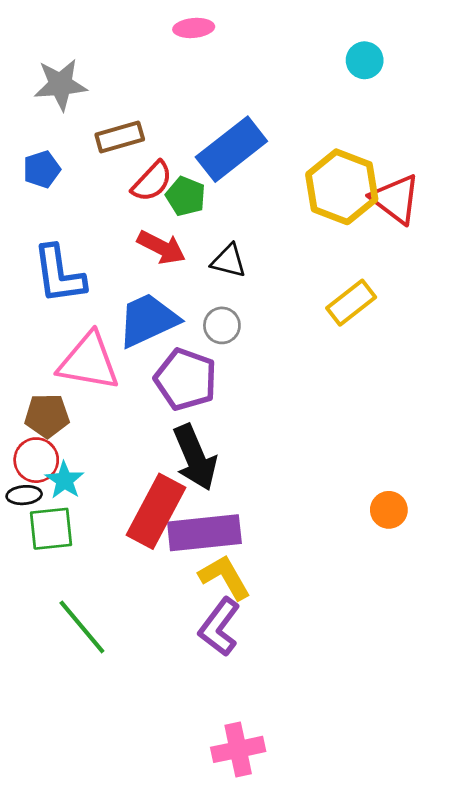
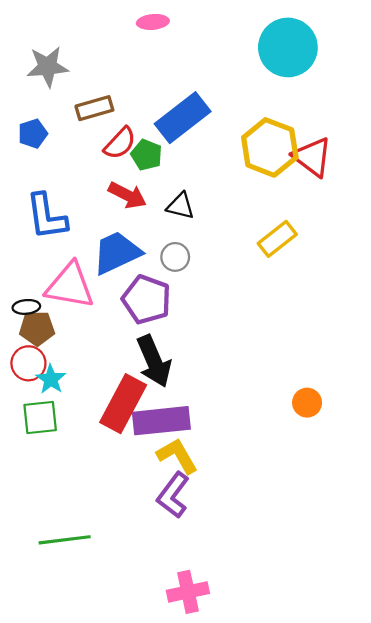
cyan circle: (365, 60) -> (288, 47), size x2.0
black ellipse: (24, 495) -> (26, 307), moved
green line: (82, 627) -> (65, 540), moved, turned -57

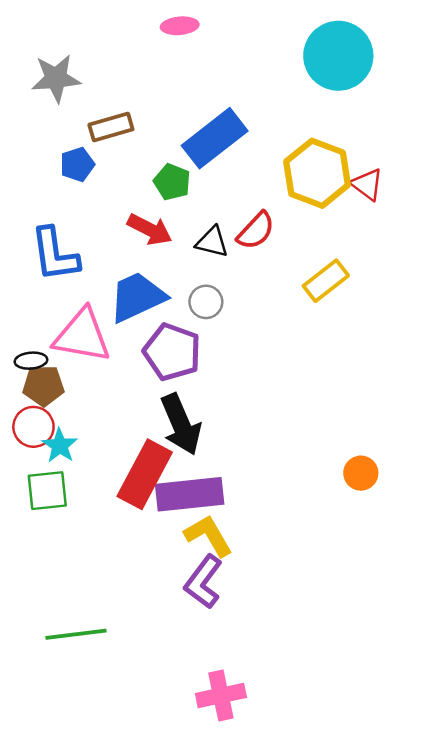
blue pentagon: (33, 134) -> (77, 164), moved
red semicircle: (120, 143) -> (256, 231), moved
red triangle: (312, 157) -> (367, 184), size x0.7

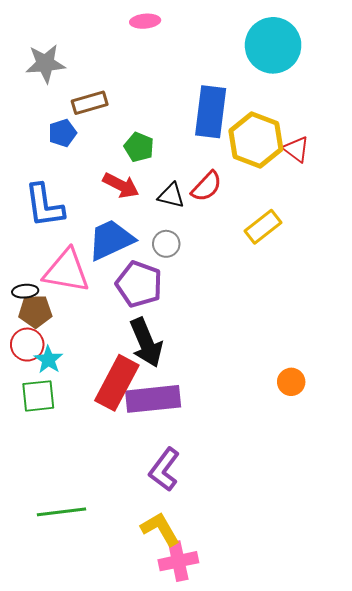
blue rectangle: (215, 138) -> (211, 112), moved, turned -45
yellow L-shape: (208, 536) -> (160, 529), moved

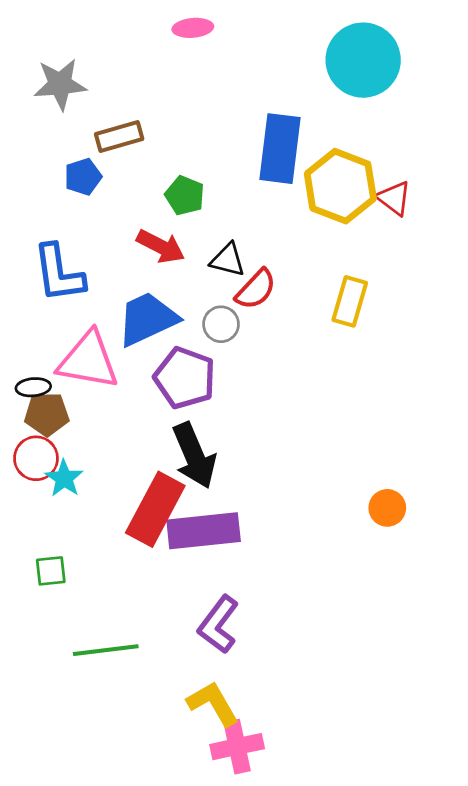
red semicircle: (207, 186) -> (256, 289), moved
yellow rectangle: (263, 227) -> (350, 301), turned -36
green square: (38, 396) -> (51, 571), moved, size x0.7
green line: (61, 512) -> (106, 650), moved

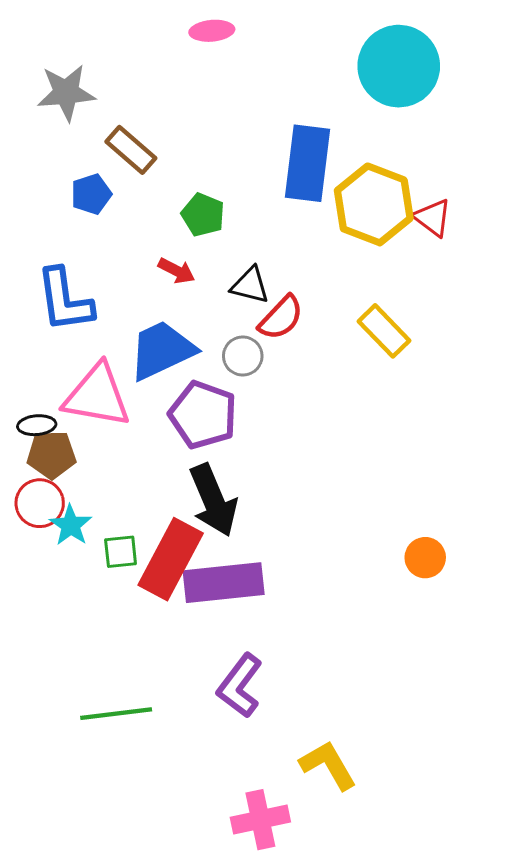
brown rectangle: (119, 137) -> (131, 150), turned 57
red arrow: (161, 246) -> (177, 271), size x0.7
yellow rectangle: (350, 301) -> (384, 331), turned -60
green square: (51, 571) -> (121, 552), moved
yellow L-shape: (213, 704) -> (328, 765), moved

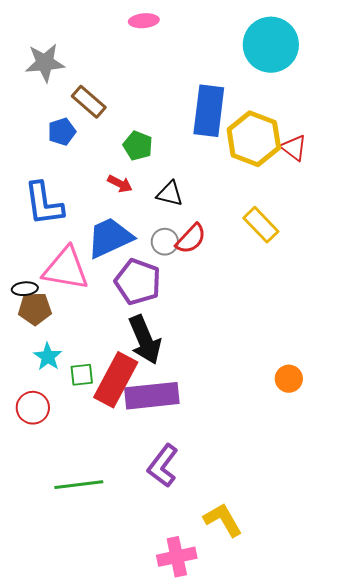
red semicircle: (281, 318) -> (191, 239), moved
red circle: (40, 503) -> (33, 408), moved

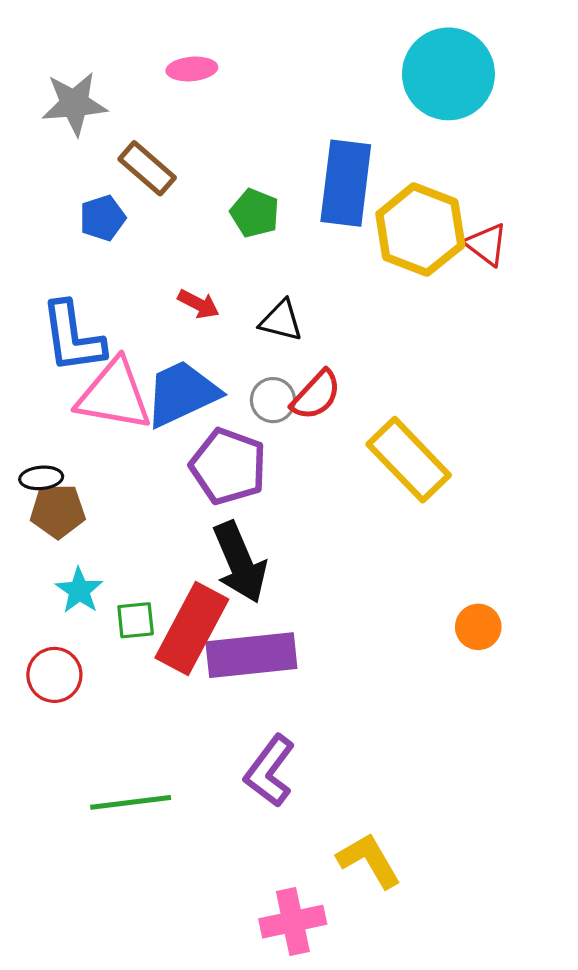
pink ellipse: (144, 21) -> (192, 69), moved
green pentagon: (138, 146) -> (255, 213), moved
yellow rectangle: (261, 225) -> (409, 460), moved, size x1.4
pink triangle: (66, 269) -> (114, 395), moved

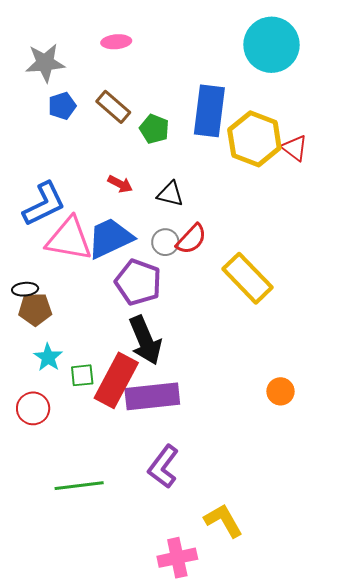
brown rectangle: (147, 168) -> (113, 107), moved
blue pentagon: (102, 218) -> (62, 106), moved
blue L-shape: (73, 337) -> (44, 204), turned -108
orange circle: (478, 627) -> (280, 391), moved

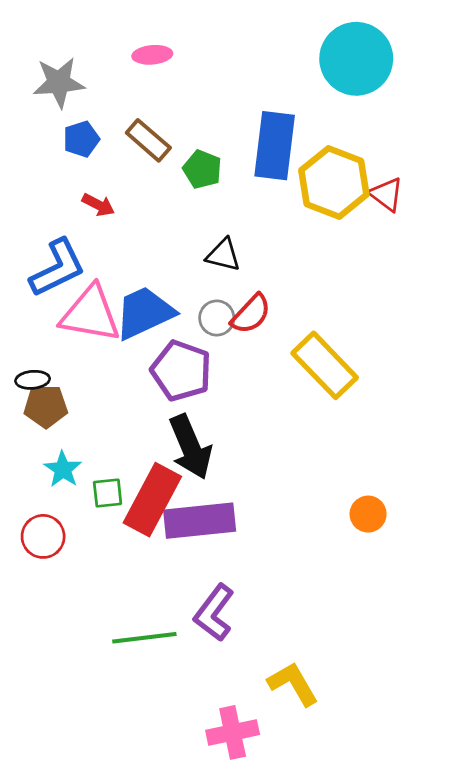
red arrow: (120, 184) -> (98, 205), moved
green line: (79, 486) -> (144, 638), moved

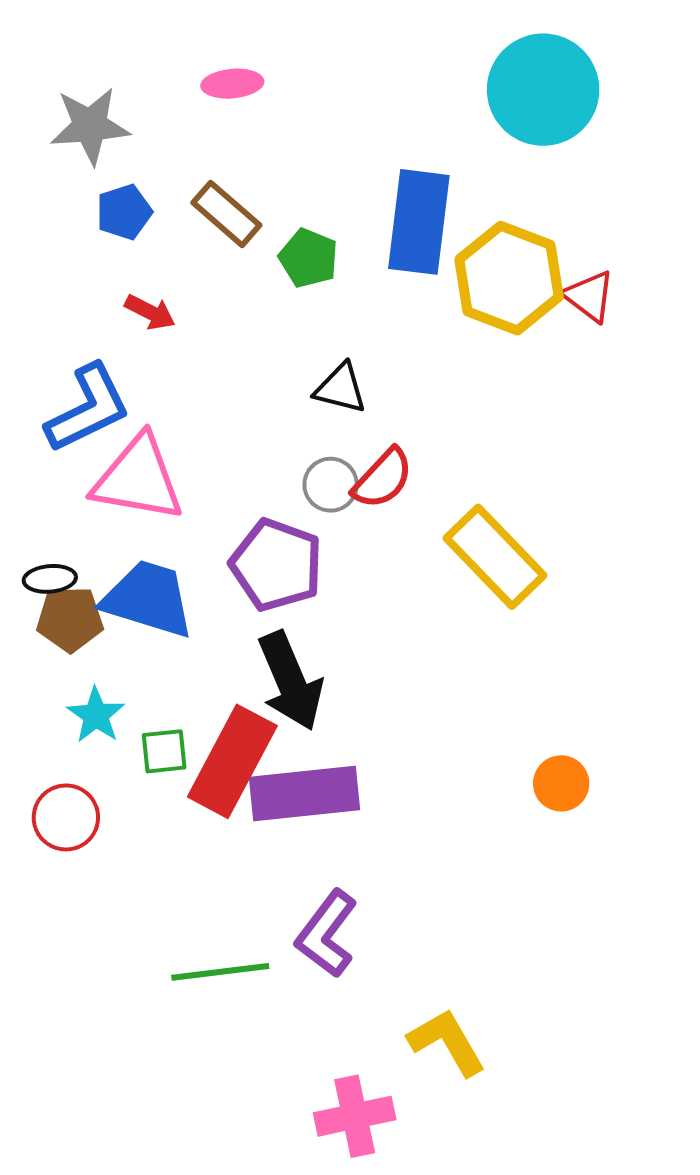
blue trapezoid: (144, 313) -> (148, 599), moved, turned 42

